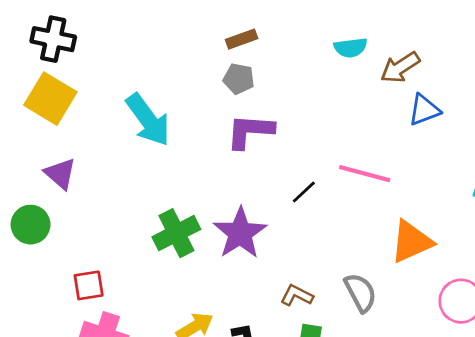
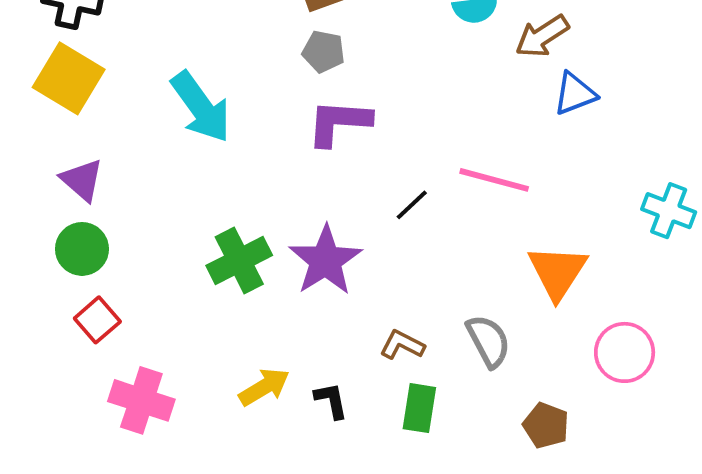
green circle: (31, 225) -> (82, 249), moved
orange triangle: (411, 242) -> (557, 272), turned -33
red square: (89, 285) -> (97, 320), moved, turned -32

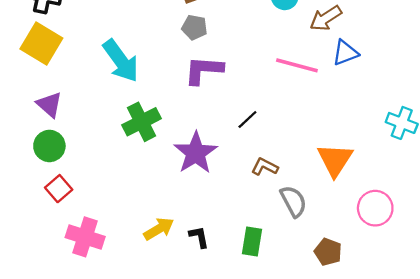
pink line: (494, 180) -> (297, 65), moved
green cross: (239, 260) -> (142, 122), moved
brown L-shape: (402, 345) -> (265, 167), moved

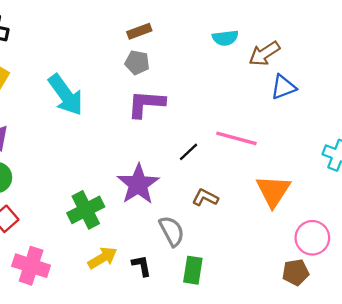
pink line: (297, 65) -> (236, 138), moved
green cross: (142, 122) -> (86, 210), moved
gray semicircle: (293, 201) -> (172, 231), moved
brown pentagon: (328, 252) -> (296, 272), moved, turned -30

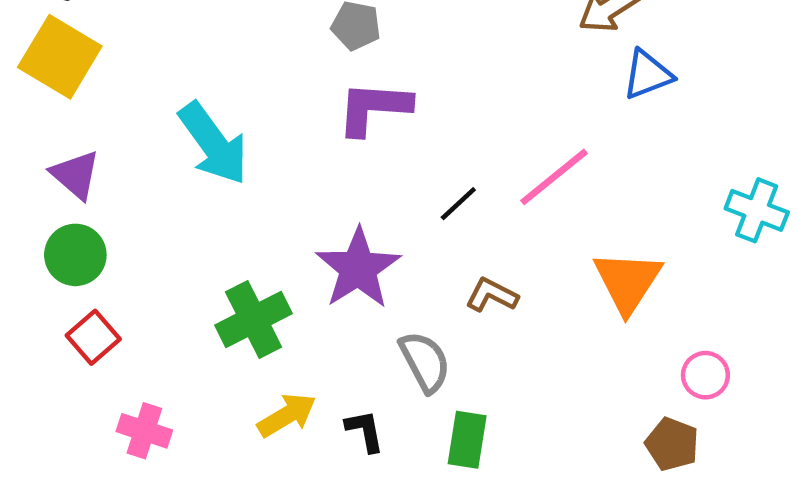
cyan arrow: (66, 95) -> (213, 144), moved
pink line: (236, 138) -> (554, 177), turned -54
pink circle: (312, 238) -> (705, 375), size x0.7
pink cross: (31, 266) -> (144, 431), size x0.7
brown pentagon: (296, 272) -> (672, 444), turned 30

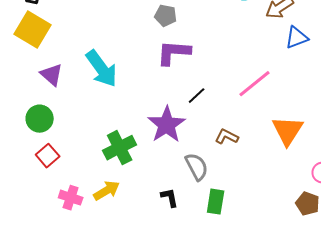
purple triangle: (75, 175) -> (52, 75), moved
black line: (458, 204) -> (197, 96), moved
yellow arrow: (287, 415) -> (107, 191), moved

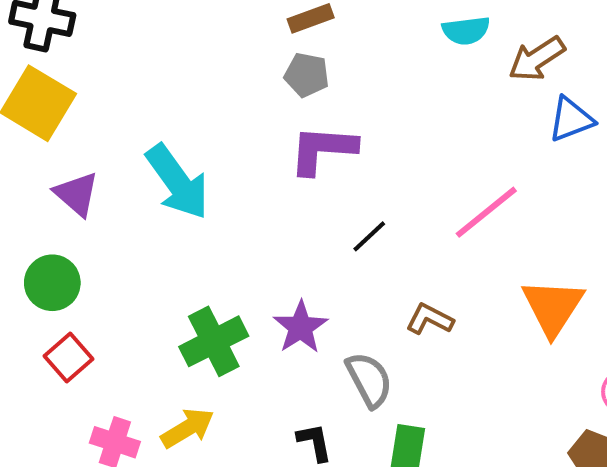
purple star: (167, 125) -> (301, 327), moved, size x0.7

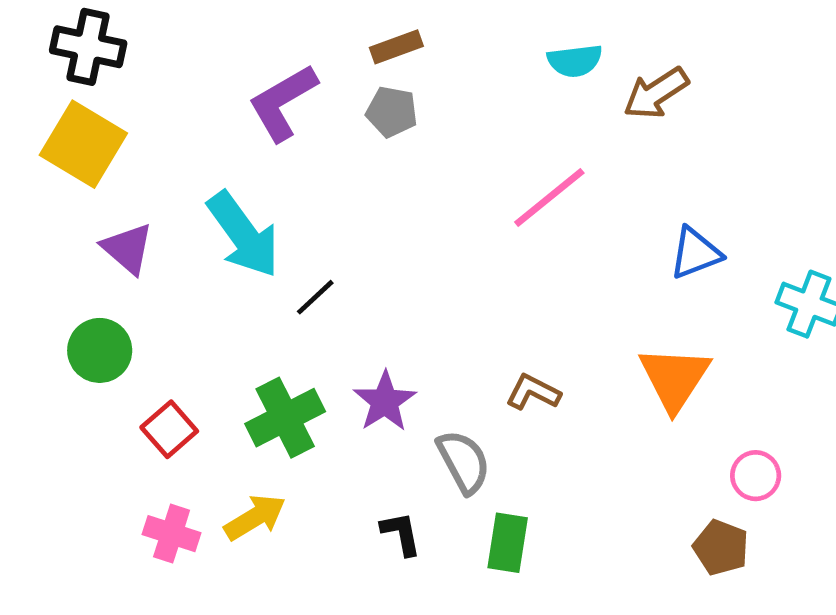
blue triangle: (571, 119) -> (695, 253), moved
purple L-shape: (323, 150) -> (283, 102), moved, turned -34
pink line: (486, 212) -> (549, 197), moved
black line: (369, 236) -> (315, 297), moved
red square: (68, 357) -> (169, 429), moved

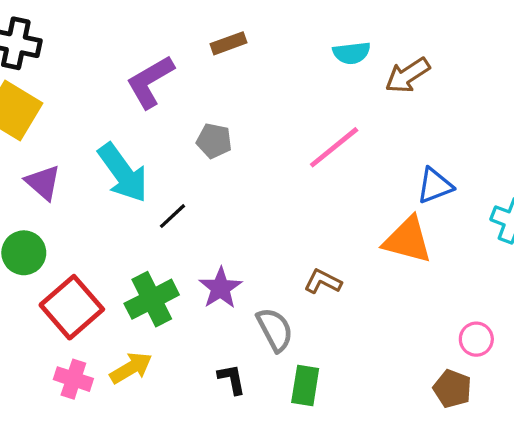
gray pentagon: (392, 112) -> (214, 141), moved
orange triangle: (674, 378) -> (408, 240), moved, turned -48
red square: (169, 429) -> (72, 307), size x1.6

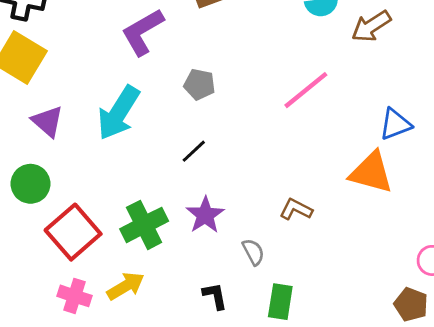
cyan arrow: (123, 173) -> (119, 113), turned 68
black line: (173, 216) -> (194, 151), moved
gray semicircle: (275, 330) -> (253, 252), size x0.7

